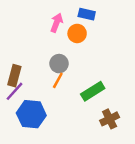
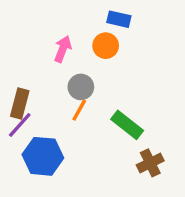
pink arrow: (57, 23) -> (63, 49), moved
green rectangle: (93, 91) -> (127, 125), turned 70

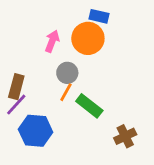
orange circle: (106, 46) -> (88, 38), size x1.5
green rectangle: (127, 125) -> (89, 106), moved

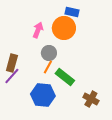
blue hexagon: (36, 131) -> (43, 95), moved
brown cross: (125, 136) -> (91, 99), turned -35

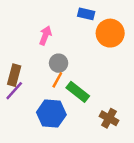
orange circle: (64, 28) -> (110, 33), moved

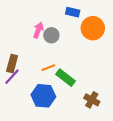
gray circle: (59, 63) -> (51, 35), moved
orange line: (57, 80) -> (48, 68), turned 40

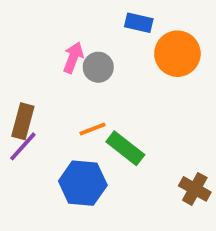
brown cross: (92, 100) -> (195, 189), moved

